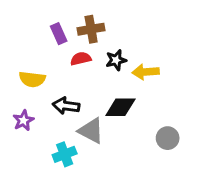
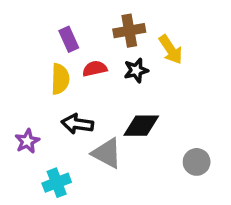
brown cross: (91, 29) -> (129, 31), moved
yellow arrow: (145, 72) -> (171, 50), moved, turned -120
yellow semicircle: (32, 79) -> (60, 79), moved, turned -95
cyan cross: (65, 154) -> (57, 183), moved

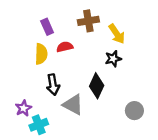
black star: (136, 70) -> (113, 59), moved
black arrow: (77, 124) -> (53, 85), turned -108
black diamond: (141, 126) -> (97, 86), turned -65
purple star: (27, 141) -> (23, 108), moved

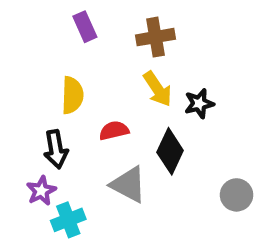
purple rectangle: (47, 27) -> (85, 27), moved
yellow arrow: (117, 34) -> (158, 89), moved
red semicircle: (65, 47) -> (114, 131), moved
black arrow: (53, 85) -> (56, 149), moved

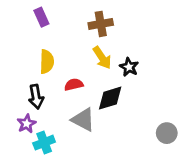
purple rectangle: (85, 27) -> (41, 17), moved
black star: (199, 104) -> (129, 67), turned -30
black diamond: (170, 151) -> (110, 98), turned 48
gray circle: (237, 195) -> (167, 133), moved

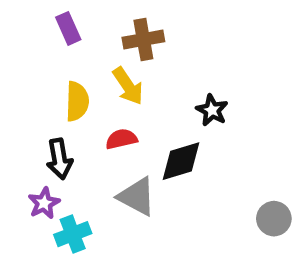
brown cross: (101, 24) -> (143, 39), moved
yellow arrow: (102, 58) -> (128, 86), moved

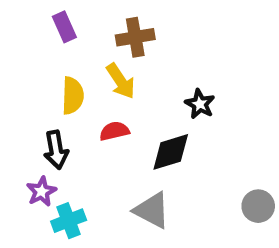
gray triangle: (137, 196) -> (152, 210), moved

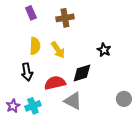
yellow arrow: (121, 81) -> (58, 50), moved
black star: (200, 104) -> (104, 50), moved
red semicircle: (114, 131) -> (55, 83), moved, size x1.5
purple star: (41, 192) -> (13, 106), moved

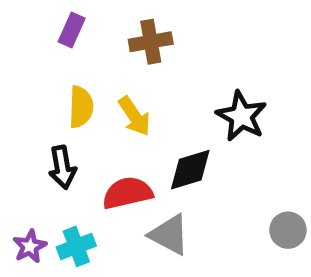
purple rectangle: (31, 13) -> (72, 30), turned 48
black star: (104, 50) -> (241, 116), size x1.5

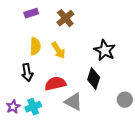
purple rectangle: (72, 30) -> (31, 13), turned 48
brown cross: (151, 42) -> (65, 18), turned -30
black diamond: (190, 170) -> (94, 79), moved, turned -55

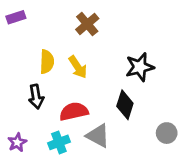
purple rectangle: (31, 13) -> (16, 17), moved
black star: (105, 50) -> (140, 67), turned 30
cyan cross: (33, 107) -> (59, 142), moved

